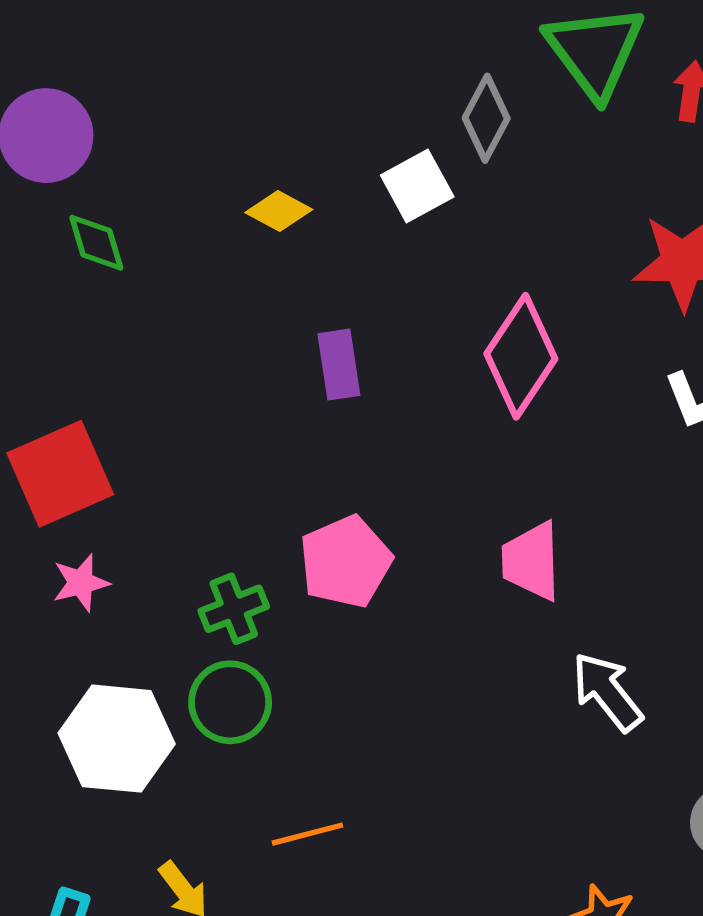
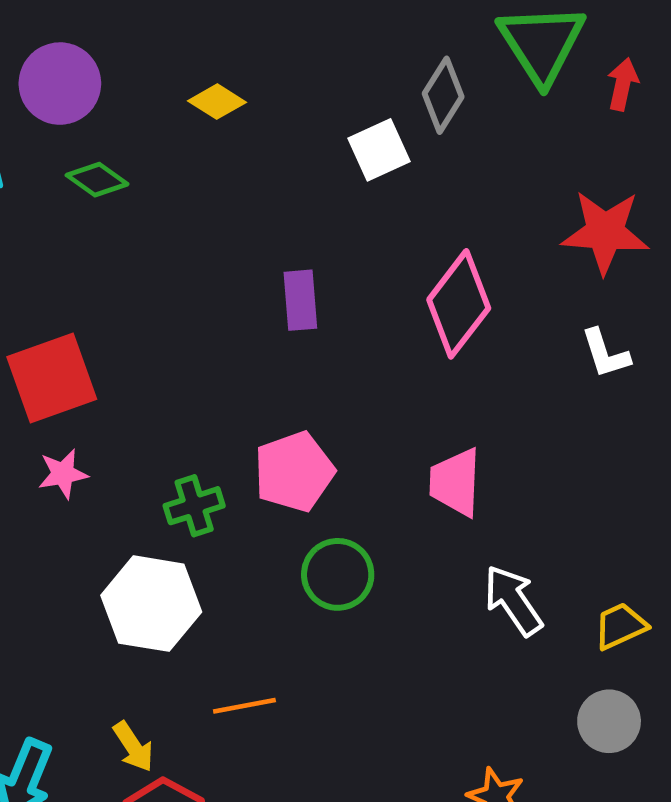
yellow diamond: (279, 211) -> (217, 102), moved
green diamond: (96, 243) -> (97, 180), turned -42
green circle: (230, 702) -> (338, 574), moved
white hexagon: (117, 739) -> (151, 604), moved

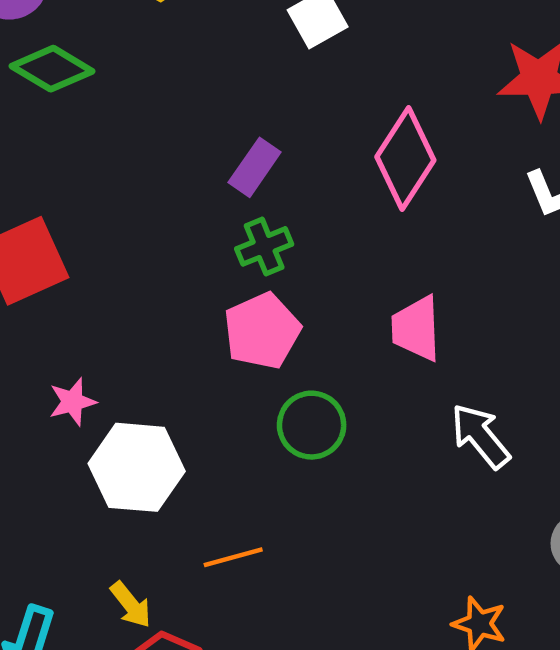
green diamond: (97, 180) -> (52, 69), size x1.4
purple rectangle: (300, 300) -> (255, 167), turned 44
pink star: (63, 474) -> (72, 402), moved
green cross: (194, 506) -> (264, 246), moved

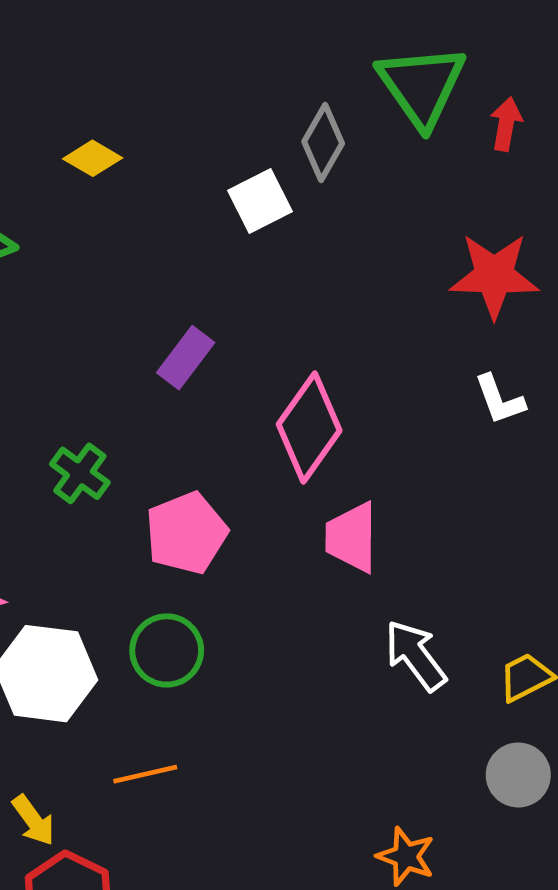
pink diamond: (405, 159) -> (309, 427), moved
green cross: (264, 246) -> (80, 473), moved, turned -34
green circle: (312, 425) -> (167, 650), moved

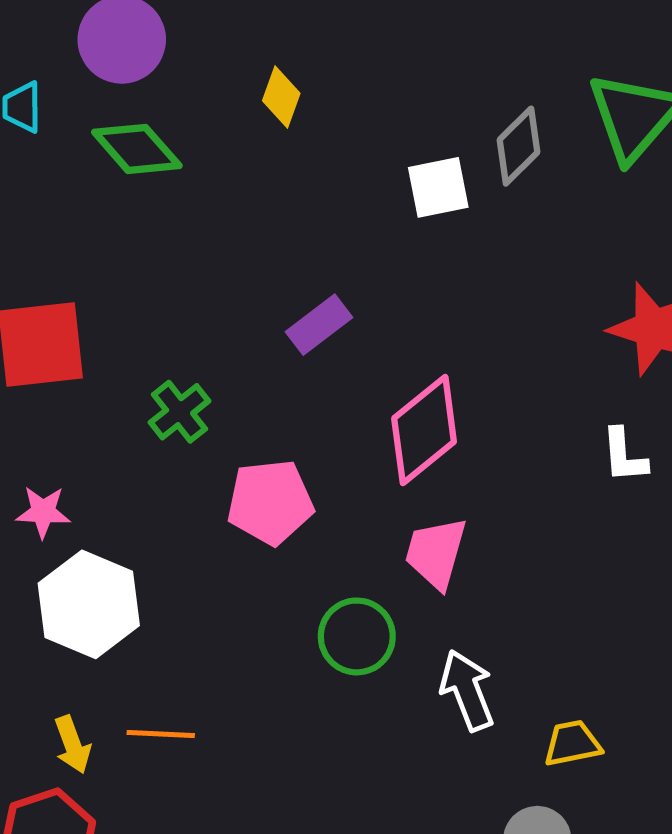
yellow diamond: (93, 158) -> (281, 97), turned 64
green circle: (167, 650) -> (357, 636), moved
yellow arrow: (33, 820) -> (72, 745), moved

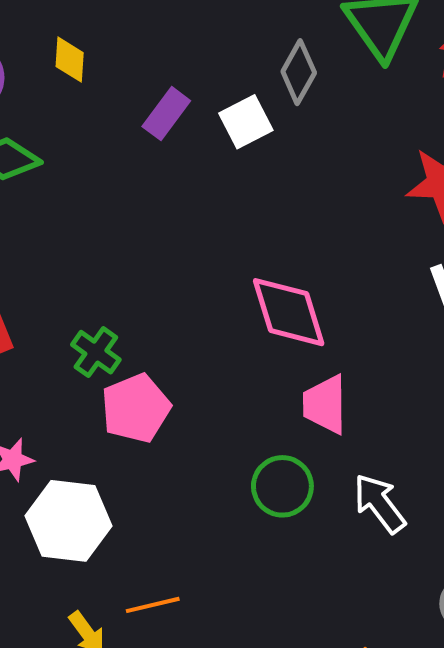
yellow diamond: (281, 97) -> (70, 60), moved
purple rectangle: (319, 325) -> (166, 114), moved
pink diamond: (424, 430) -> (289, 312), turned -52
pink pentagon: (270, 502) -> (136, 408), moved

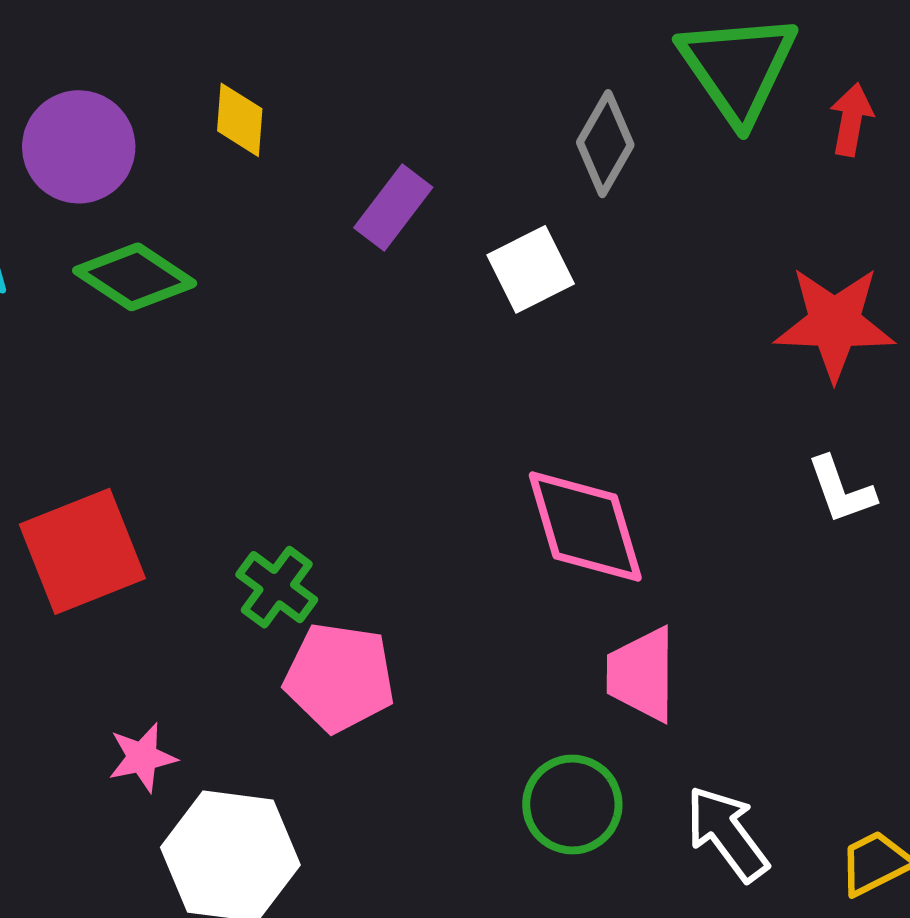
white square: (246, 122) -> (531, 269), moved
pink pentagon: (136, 408) -> (339, 677), turned 30

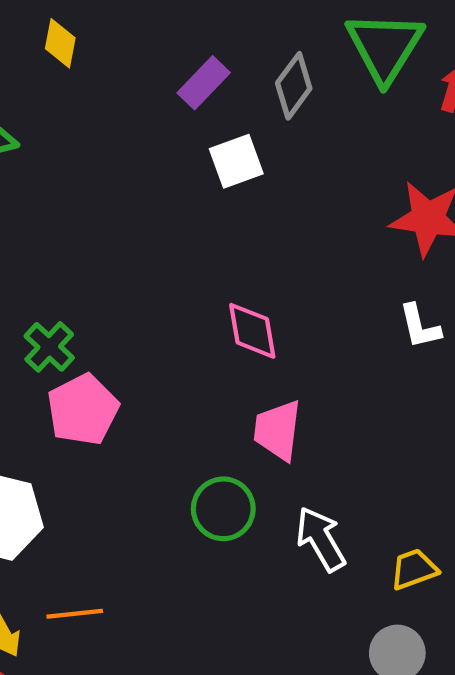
purple rectangle: (393, 208) -> (204, 83), moved
pink diamond: (585, 527) -> (252, 331), size x0.7
pink pentagon: (339, 677) -> (83, 410), turned 30

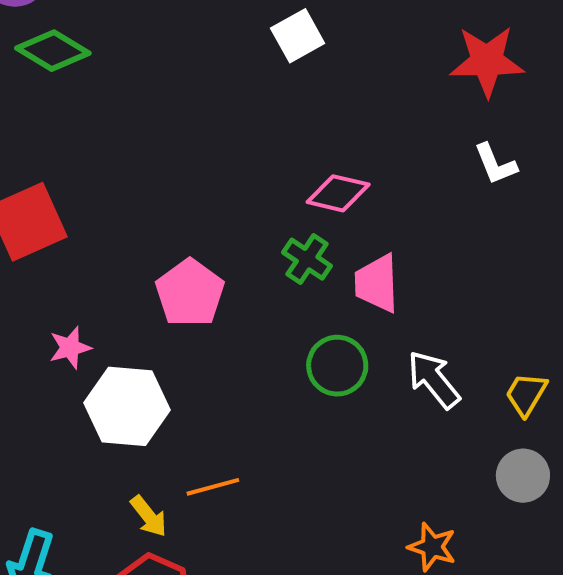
pink diamond: (252, 331) -> (338, 193), turned -58
green cross: (49, 347) -> (307, 259), moved
yellow trapezoid: (414, 569) -> (526, 394), turned -30

